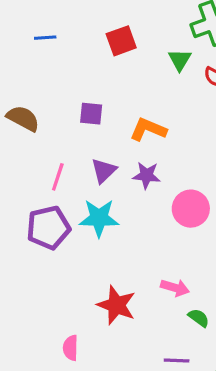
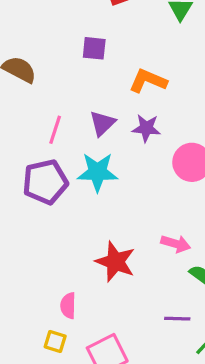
purple square: (91, 114) -> (94, 48), moved

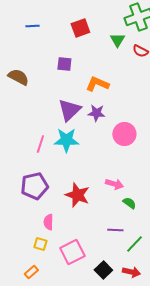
purple triangle: (102, 123) -> (69, 110), size x1.4
pink line: (55, 130) -> (40, 144), moved
purple pentagon: (45, 182) -> (34, 186), moved

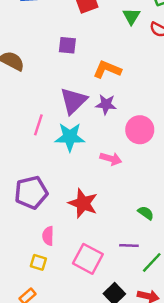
pink line: (40, 144) -> (38, 125), moved
pink arrow: (114, 184) -> (111, 159), moved
pink square: (72, 252) -> (88, 259), moved, turned -35

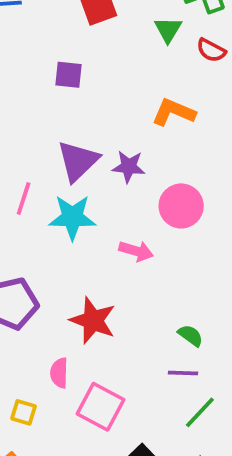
orange L-shape: (107, 69) -> (174, 112), moved
pink semicircle: (48, 236) -> (59, 373), moved
purple line: (129, 246) -> (183, 373), moved

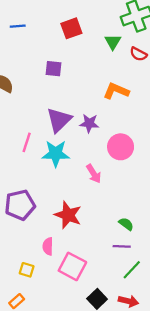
pink arrow: (136, 251) -> (94, 174), turned 42

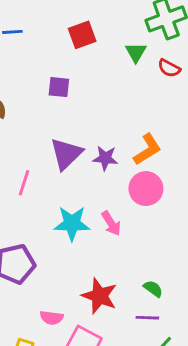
orange L-shape: (116, 91) -> (147, 149), moved, turned 125
cyan star: (56, 154) -> (72, 223), moved
red star: (68, 215) -> (99, 296), moved
pink semicircle: (48, 246) -> (52, 318), turned -84

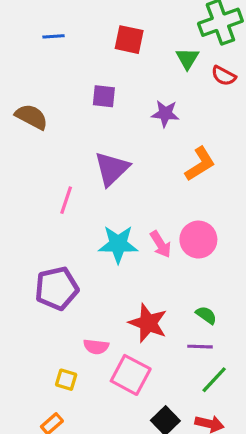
red square: (82, 35) -> (129, 40), turned 32
purple star: (105, 158) -> (165, 114), moved
pink circle: (146, 189) -> (198, 240), moved

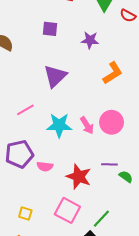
pink line: (66, 200) -> (25, 110), moved, turned 42
green semicircle: (206, 315) -> (126, 177), moved
pink semicircle: (96, 347) -> (45, 166), moved
purple line: (200, 347) -> (109, 164), moved
green line: (214, 380) -> (101, 219), moved

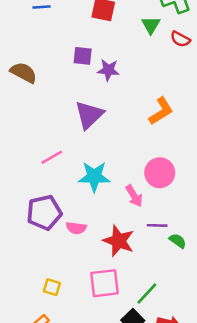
purple star: (90, 40) -> (108, 70), moved
pink arrow: (87, 125) -> (134, 196), moved
pink square: (67, 210) -> (104, 283), turned -35

